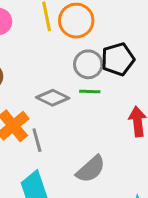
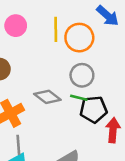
black pentagon: (118, 59) -> (93, 109), moved
gray line: (37, 140) -> (18, 145), moved

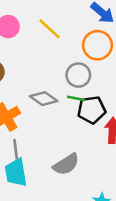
yellow line: (56, 29) -> (49, 29), turned -45
orange circle: (79, 38) -> (97, 45), moved

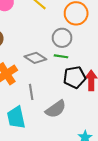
black pentagon: (92, 110) -> (75, 77), moved
gray line: (16, 149) -> (31, 92), moved

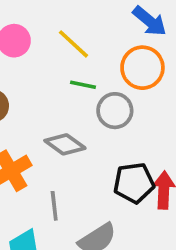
green line: (61, 56) -> (83, 85), moved

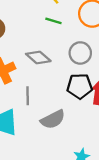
gray circle: (115, 111) -> (80, 53), moved

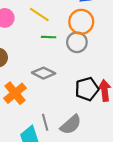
gray circle: (80, 53) -> (77, 42), moved
gray line: (28, 96) -> (45, 122), moved

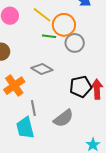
orange circle: (81, 22) -> (64, 25), moved
gray line: (45, 122) -> (33, 108), moved

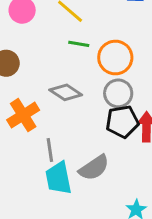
orange circle: (64, 25) -> (115, 58), moved
gray circle: (75, 43) -> (118, 93), moved
cyan trapezoid: (25, 128) -> (58, 178), moved

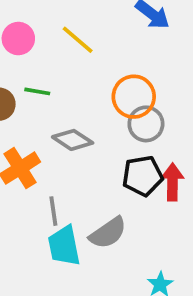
green line: (79, 44) -> (37, 91), moved
gray circle: (118, 93) -> (146, 124), moved

